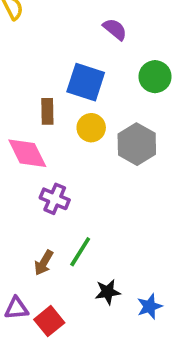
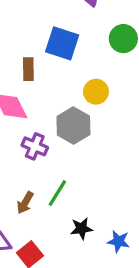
yellow circle: (91, 128) -> (96, 92), moved
gray hexagon: (137, 144) -> (73, 125), moved
blue star: (150, 306) -> (118, 241), turned 30

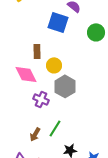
blue square: (62, 43) -> (58, 22), moved
yellow circle: (96, 92) -> (54, 65), moved

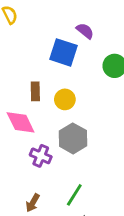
yellow circle: (54, 65) -> (65, 99), moved
green line: (55, 128) -> (74, 195), moved

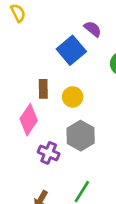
blue square: (64, 52) -> (71, 50), turned 32
pink diamond: (21, 122) -> (29, 120), turned 60

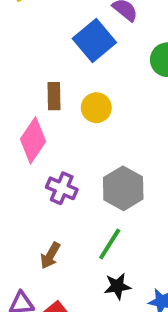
gray hexagon: (81, 136) -> (123, 188), moved

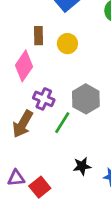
green line: (110, 244) -> (62, 123), moved
brown arrow: (50, 255) -> (23, 124), moved, size x1.5

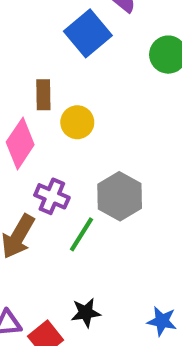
yellow circle: (67, 44) -> (77, 122), moved
black star: (82, 166) -> (86, 313), moved

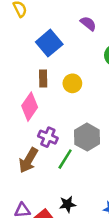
blue square: (88, 33) -> (49, 43), moved
yellow circle: (77, 122) -> (72, 83), moved

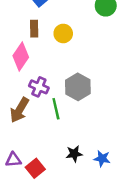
green line: (65, 159) -> (56, 109), turned -45
black star: (67, 204) -> (74, 154), moved

